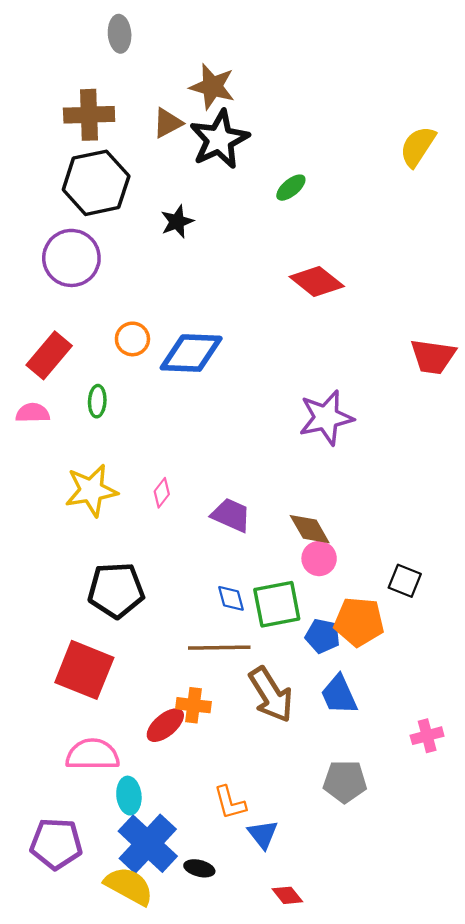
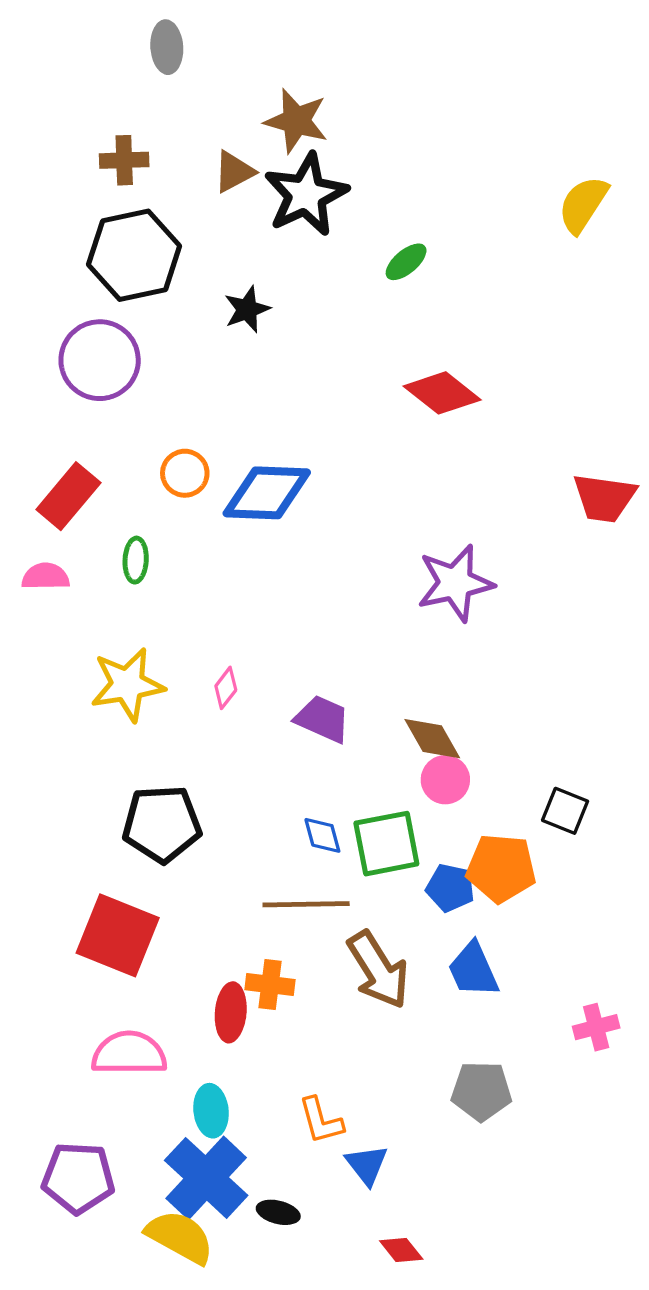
brown cross: (89, 115) -> (124, 160), size x0.7
red ellipse: (165, 725) -> (231, 1012), turned -45
cyan ellipse: (129, 796) -> (211, 1111), moved

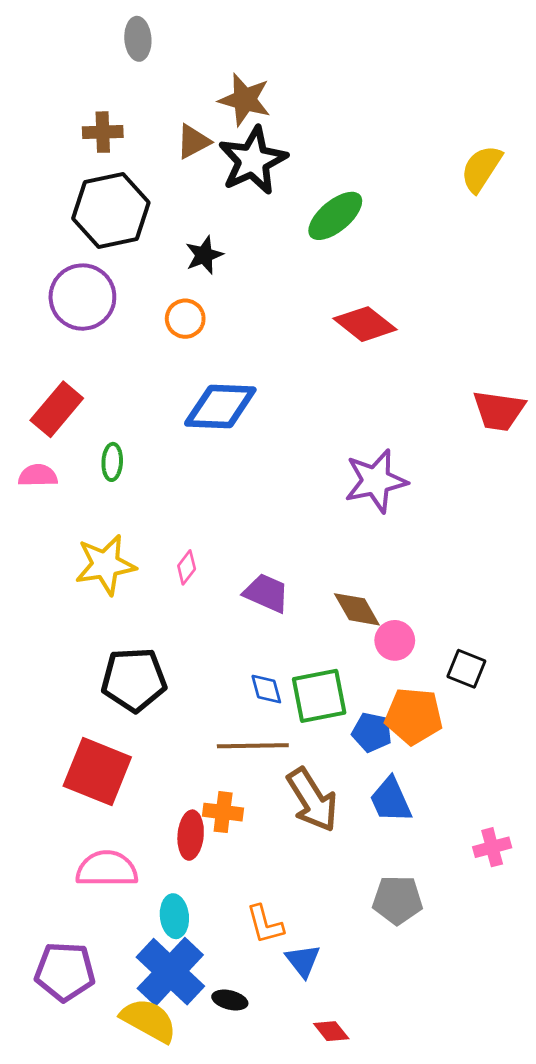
green ellipse: (406, 262) -> (335, 216), size x1.6
orange circle: (185, 473) -> (185, 319), moved
pink circle: (445, 780) -> (395, 640), moved

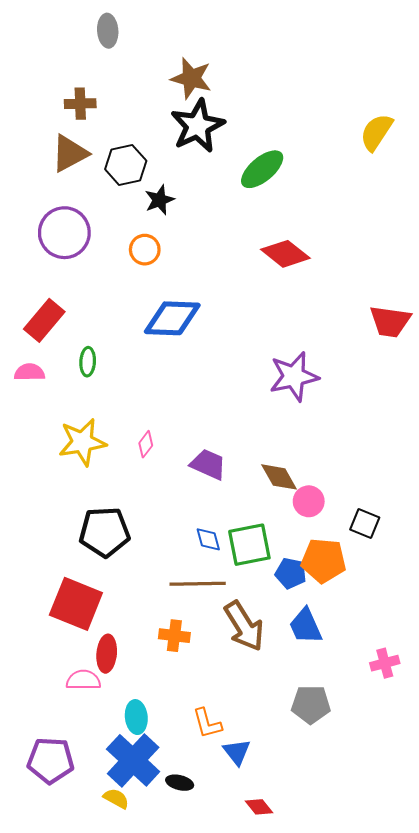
brown triangle: (193, 142) -> (70, 153), moved, size x1.4
black hexagon: (111, 210) -> (126, 165), moved, size x0.7
red ellipse: (191, 835) -> (107, 654), moved
pink semicircle: (107, 869) -> (83, 680), size x0.7
yellow semicircle: (149, 1020) -> (116, 798), size x0.6

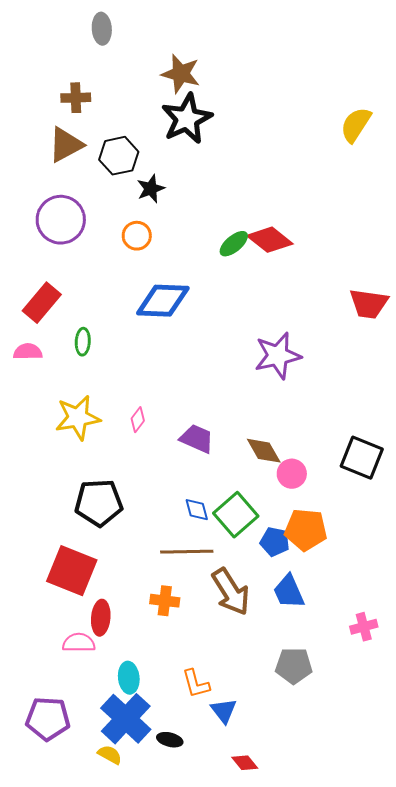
green ellipse: (262, 169) -> (234, 244), moved, size x0.7
black square: (365, 524) -> (362, 458), moved, size x1.5
green square: (249, 545) -> (236, 515), turned -30

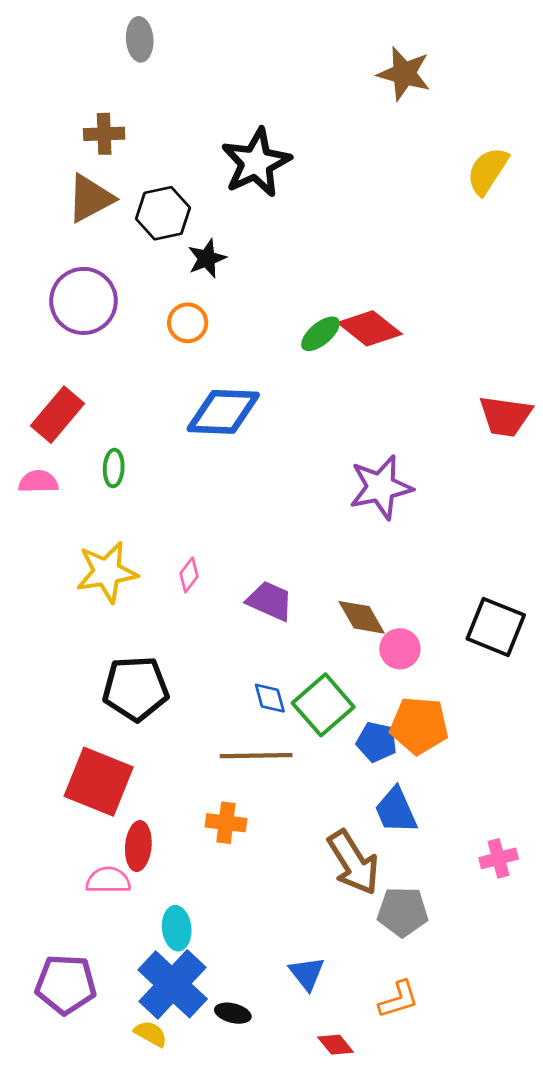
brown star: (181, 74) -> (404, 74), moved
brown arrow: (231, 592) -> (353, 862), moved
orange L-shape: (196, 684) -> (399, 999), moved, turned -92

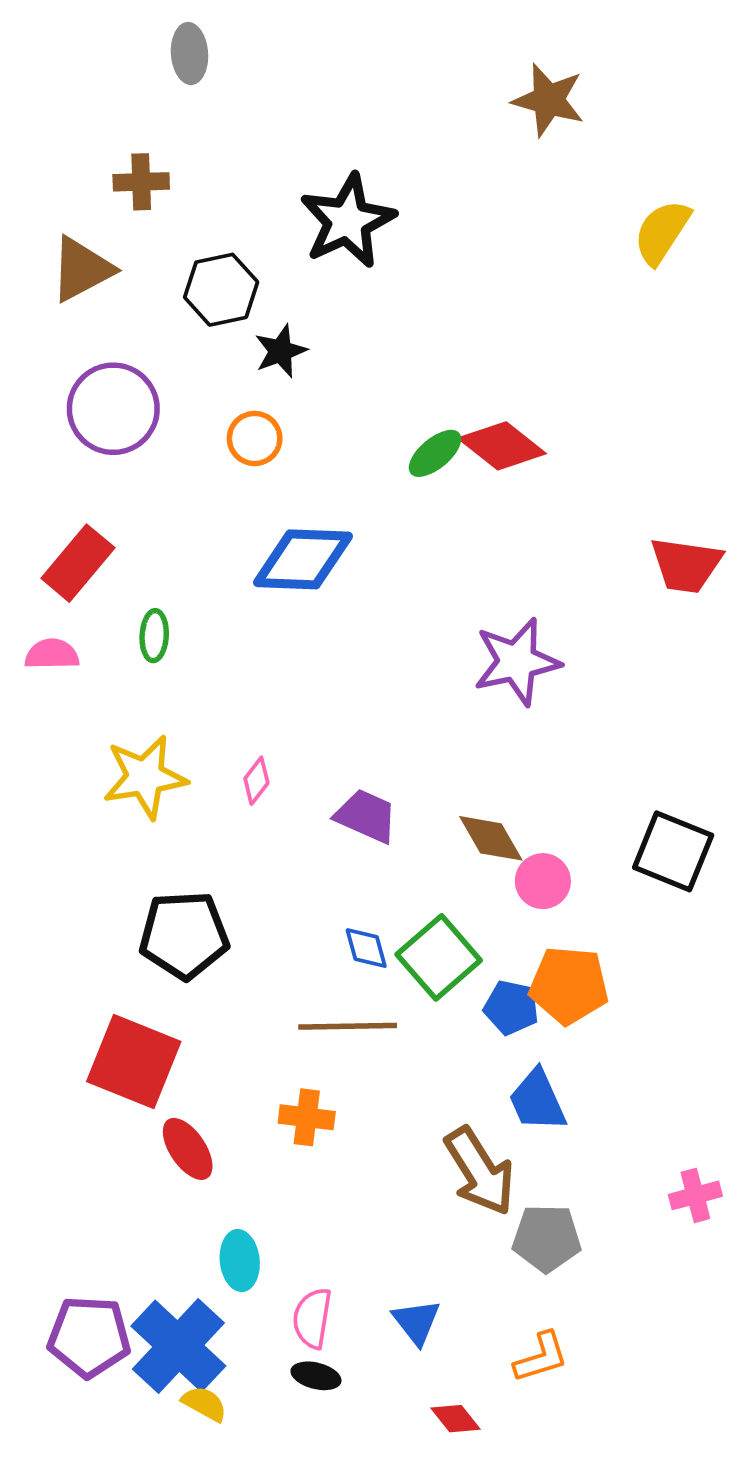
brown triangle: (90, 198) -> (82, 269), moved
red ellipse: (138, 846) -> (188, 1149), turned -39
pink cross: (499, 858) -> (695, 1195), moved
pink semicircle: (108, 880) -> (312, 1318), moved, turned -81
blue cross: (173, 984) -> (178, 1346), moved

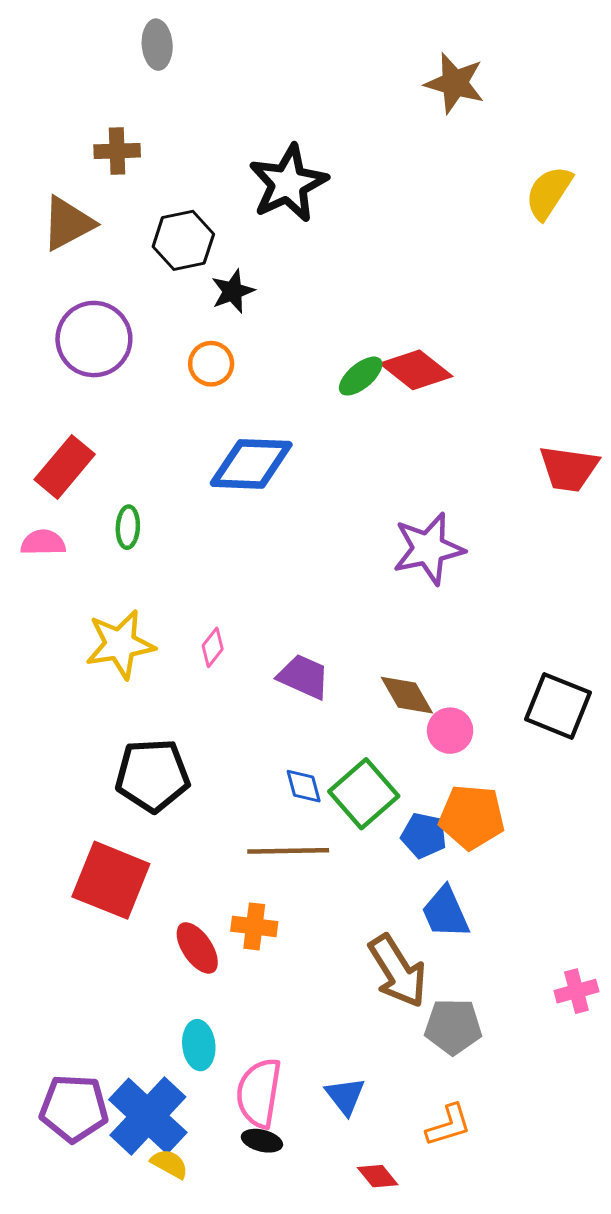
red ellipse: (188, 1149) -> (197, 948), moved
pink semicircle: (312, 1318) -> (259, 1093), size x1.4

